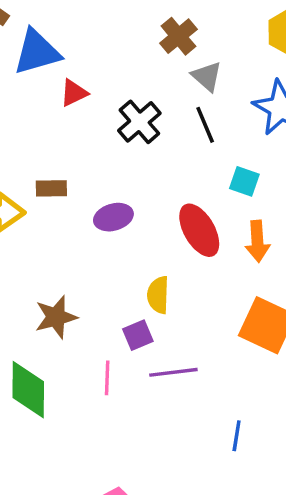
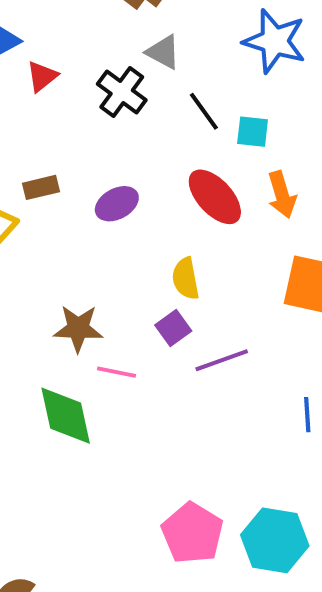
gray triangle: (207, 76) -> (163, 52), moved
black line: (205, 125) -> (204, 111), moved
brown star: (56, 317) -> (78, 328), turned 30
pink line: (107, 378) -> (117, 372), moved, turned -68

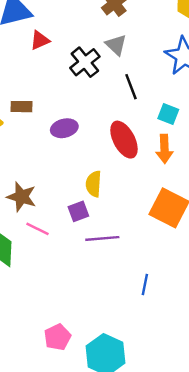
cyan square: (253, 132) -> (168, 114), moved
pink pentagon: (192, 533) -> (57, 337), size x0.7

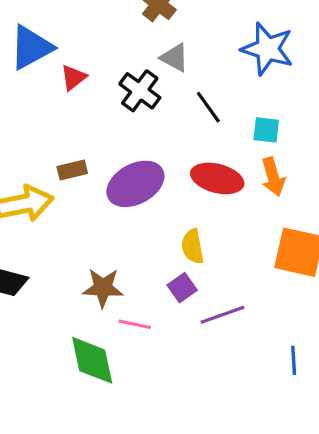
purple ellipse: (64, 128) -> (135, 184), size x1.6
red ellipse: (124, 140) -> (217, 178), turned -33

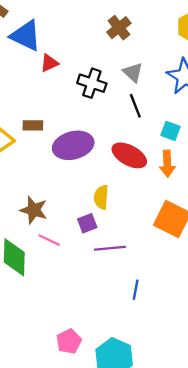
blue triangle: (31, 47) -> (26, 36), turned 40
gray triangle: (175, 58) -> (133, 72), moved
black cross: (140, 91) -> (92, 83), turned -32
blue line: (294, 360) -> (136, 290), moved

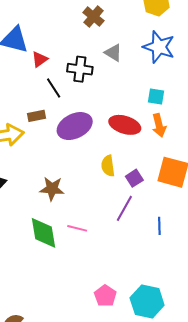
black line: (135, 106) -> (54, 88), moved
purple square: (87, 223) -> (134, 178), moved
pink line: (49, 240) -> (77, 228), moved
purple line: (110, 248) -> (124, 208), turned -44
blue line: (136, 290) -> (159, 226), moved

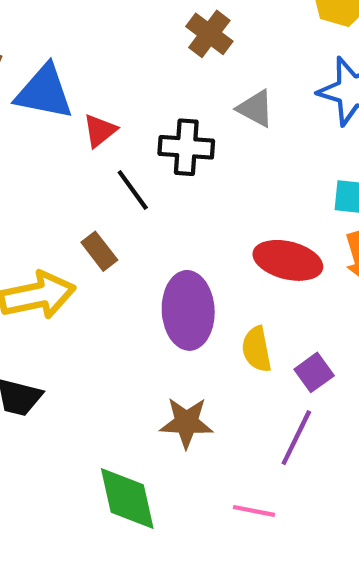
brown rectangle: (36, 116) -> (99, 251), turned 66
purple ellipse: (75, 126) -> (188, 310), moved, turned -64
brown star: (52, 189) -> (186, 423), moved
pink line: (77, 228) -> (254, 511), moved

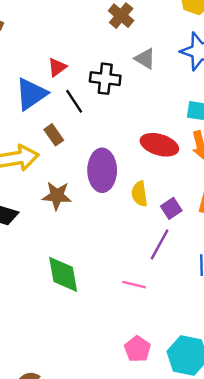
blue triangle: (44, 92) -> (31, 94), moved, turned -48
brown star: (186, 423) -> (57, 196), moved

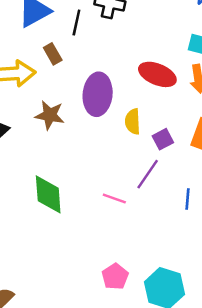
black line: (74, 101) -> (76, 22), turned 40
pink line: (134, 285) -> (114, 199), moved

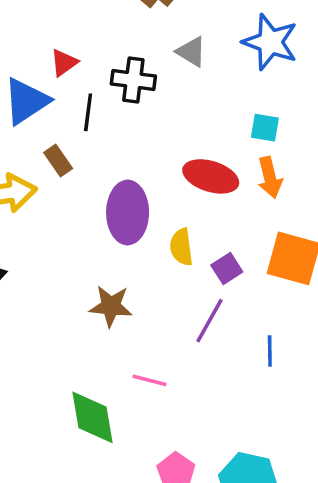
brown star: (50, 115) -> (111, 306), moved
green diamond: (48, 194) -> (92, 417), moved
pink line: (114, 199) -> (150, 380), moved

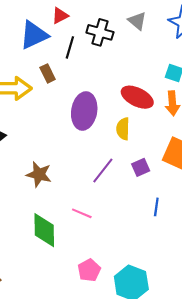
yellow semicircle: (181, 247) -> (123, 129), moved
purple square: (227, 269) -> (141, 167), moved
brown star: (111, 306) -> (39, 174), moved
purple line: (209, 321) -> (103, 171), moved

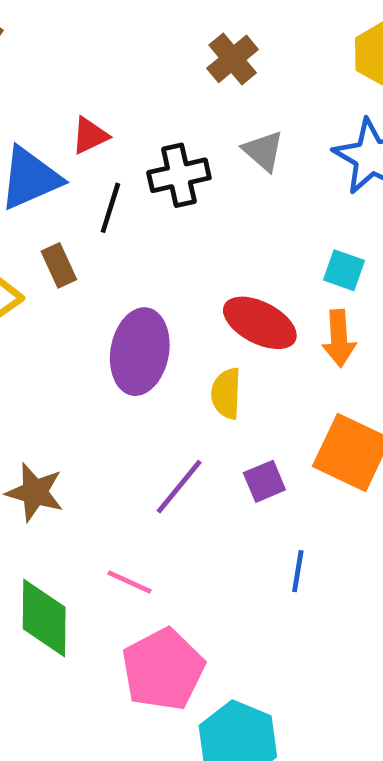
black cross: (100, 32) -> (179, 175), turned -30
pink pentagon: (89, 270) -> (163, 669), moved, size x1.6

